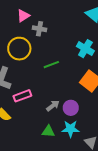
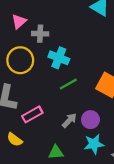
cyan cross: (85, 49) -> (59, 58), moved
green line: (51, 65) -> (68, 84), moved
green triangle: (48, 131) -> (56, 152), moved

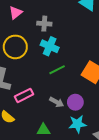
gray cross: (40, 34) -> (44, 24), moved
gray arrow: (69, 120) -> (57, 102), turned 72

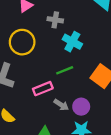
cyan cross: (50, 46) -> (72, 42), moved
pink rectangle: (24, 95) -> (43, 89), moved

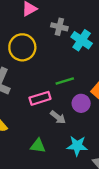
cyan cross: (72, 42) -> (82, 40), moved
purple circle: (81, 107) -> (81, 103), moved

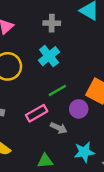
gray cross: (59, 27) -> (52, 23), moved
cyan cross: (82, 40) -> (49, 56), moved, turned 30

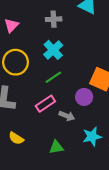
green line: (57, 90) -> (53, 77), moved

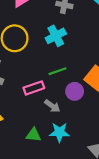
green line: (53, 77) -> (58, 71), moved
cyan star: (92, 137) -> (59, 132), moved

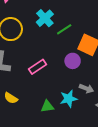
green line: (58, 71) -> (64, 29), moved
gray arrow: (52, 106) -> (86, 88), moved

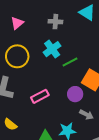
gray arrow: (86, 88) -> (86, 115), moved

